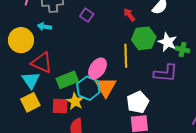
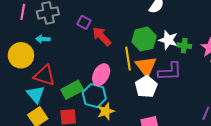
red arrow: (129, 15) -> (102, 36), moved, size x1.5
orange triangle: (106, 87) -> (146, 66), moved
yellow star: (75, 101) -> (106, 111), moved, turned 30
white pentagon: (138, 102) -> (146, 87), moved

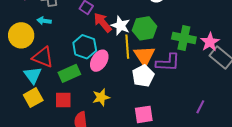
white star: (168, 40) -> (121, 26), moved
green cross: (184, 46) -> (184, 38), size x1.6
cyan hexagon: (94, 96) -> (85, 47), moved

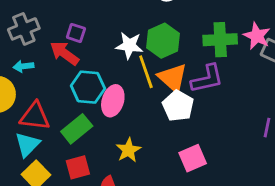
red arrow: (103, 23) -> (65, 53), moved
cyan triangle: (33, 75) -> (27, 144), turned 36

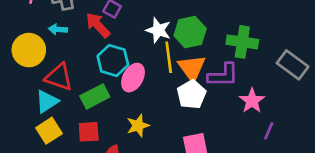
pink star: (257, 36) -> (252, 101), moved

